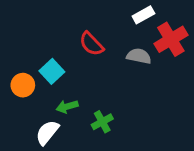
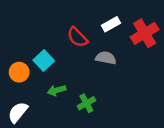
white rectangle: (143, 15) -> (111, 24), moved
gray semicircle: (139, 56) -> (106, 58), moved
white semicircle: (47, 132) -> (18, 112), moved

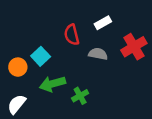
red cross: (145, 33) -> (134, 47), moved
red semicircle: (77, 37) -> (72, 35), turned 30
green arrow: (57, 90) -> (53, 84), size x1.5

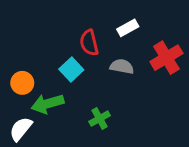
cyan square: (41, 56) -> (71, 69), moved
green arrow: (53, 84) -> (48, 104), moved

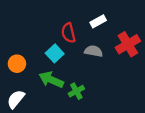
green arrow: (48, 104) -> (51, 80), moved, turned 40

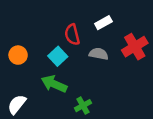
orange circle: (17, 64) -> (18, 55), moved
green cross: (76, 91) -> (83, 106), moved

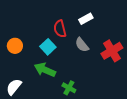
red cross: (135, 47) -> (112, 51), moved
gray semicircle: (99, 54) -> (82, 45), turned -140
green cross: (83, 106) -> (69, 88), turned -32

